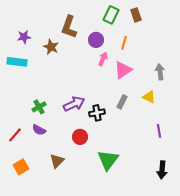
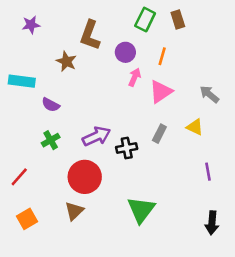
purple star: (24, 37) -> (31, 25), moved
gray arrow: (160, 72) -> (209, 94), turned -42
purple semicircle: (39, 130) -> (51, 105), moved
red circle: (80, 137) -> (85, 177), moved, size x1.6

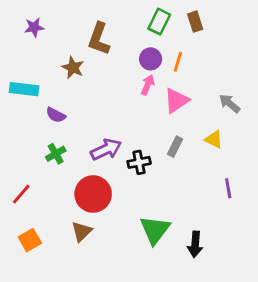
purple circle: (125, 52) -> (151, 59), moved
black arrow: (212, 223) -> (195, 244), moved

